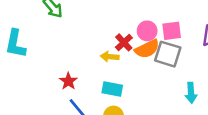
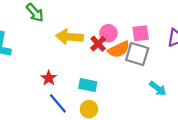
pink circle: (147, 31) -> (108, 33), moved
yellow arrow: (110, 57) -> (69, 37), moved, size x1.6
cyan arrow: (191, 93) -> (158, 88), turned -48

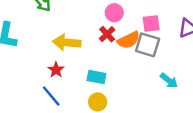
pink circle: (108, 33) -> (114, 13), moved
yellow arrow: (69, 37) -> (67, 42), moved
blue line: (58, 103) -> (51, 96), moved

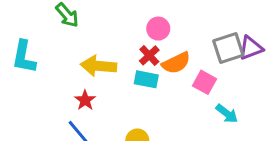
pink square: (151, 23) -> (204, 82), moved, turned 36
gray square: (148, 45) -> (228, 48), moved, turned -35
cyan rectangle: (96, 77) -> (146, 79), moved

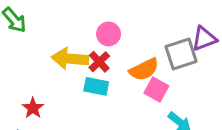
purple triangle: (251, 48) -> (204, 39), moved
orange semicircle: (176, 63) -> (144, 69), moved
yellow arrow: (99, 66) -> (70, 59), moved

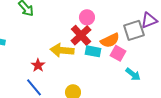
yellow arrow: (70, 59) -> (62, 50), moved
red cross: (99, 62) -> (81, 35), size x1.5
cyan rectangle: (96, 86) -> (93, 51), moved

